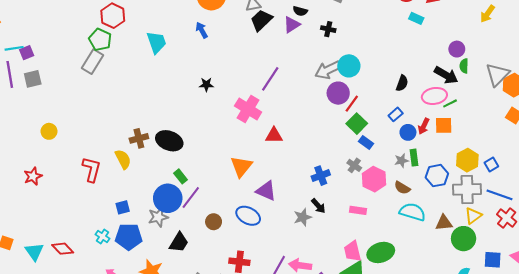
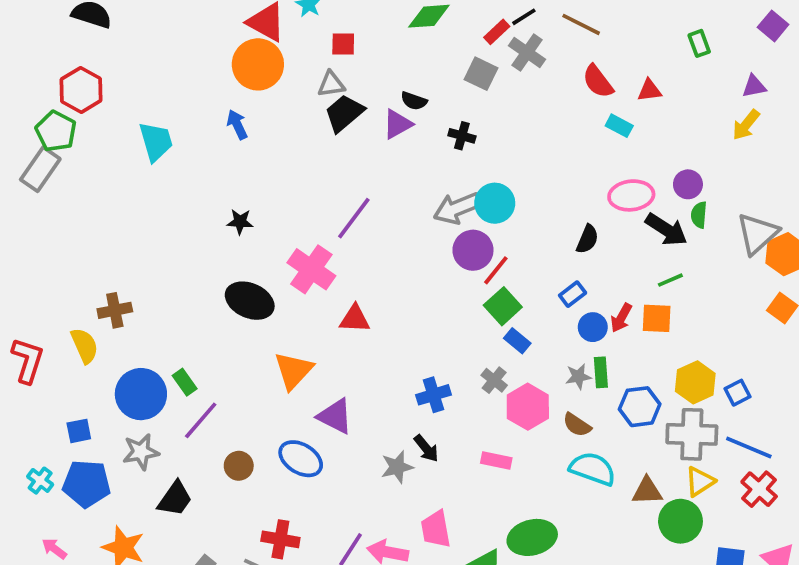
pink ellipse: (434, 96) -> (631, 195), moved
black ellipse: (169, 141) -> (250, 301), moved
blue circle: (168, 198) -> (141, 394), moved
pink trapezoid: (352, 251) -> (436, 529), moved

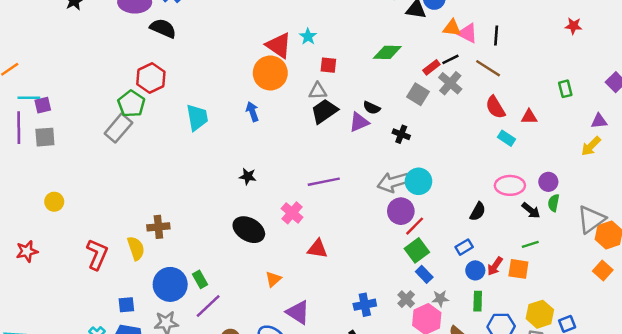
purple line: (354, 218) -> (324, 182), turned 36
black arrow: (666, 229) -> (531, 210), size x0.7
pink cross: (311, 269) -> (292, 213), size x0.7
orange triangle: (293, 371) -> (273, 279), size x0.6
gray star: (578, 376) -> (440, 299), moved

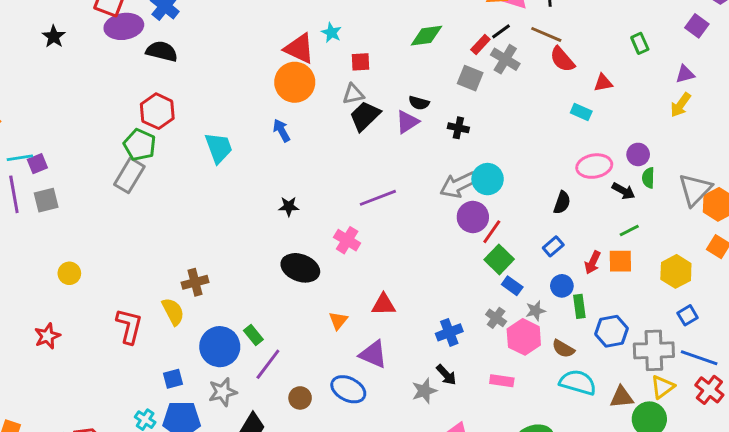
red semicircle: (495, 107) -> (562, 59), moved
red triangle: (317, 249) -> (384, 305), moved
blue circle: (475, 270) -> (562, 286), moved
yellow hexagon: (540, 314) -> (676, 271), moved

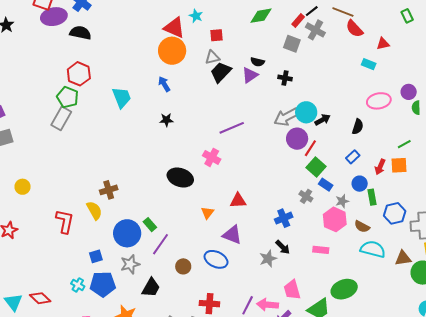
black arrow: (623, 191) -> (322, 120), moved, turned -56
black star: (289, 206) -> (166, 120), moved
gray cross: (496, 318) -> (306, 196), moved

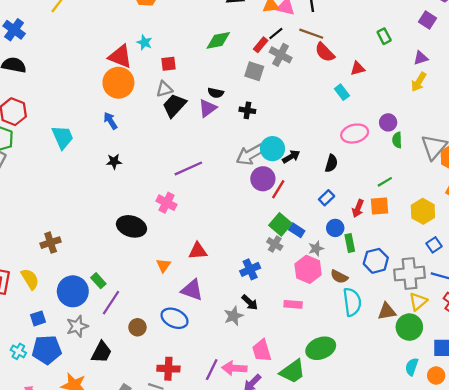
cyan rectangle: (369, 64) -> (342, 92), turned 32
green square: (316, 167) -> (280, 224), moved
yellow semicircle: (94, 210) -> (30, 279), moved
cyan semicircle: (373, 249) -> (352, 302), turned 70

